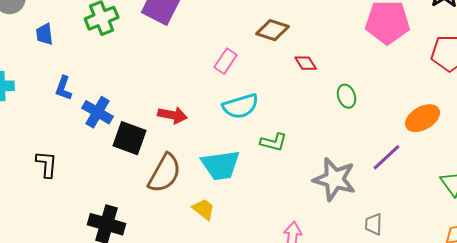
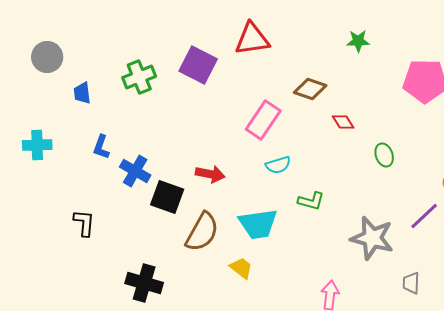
pink rectangle: (226, 61) -> (263, 120), size x1.5
cyan semicircle: (241, 106) -> (278, 165), size x0.7

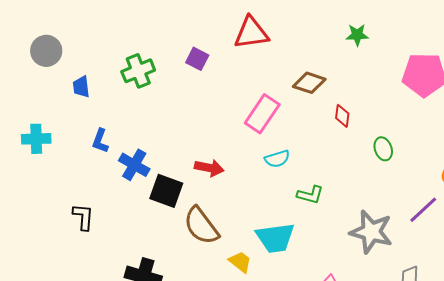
purple square: (198, 65) -> (197, 59), size x0.6
red diamond: (343, 122) -> (342, 116), turned 40
cyan trapezoid: (258, 224) -> (275, 238), moved
brown semicircle: (202, 232) -> (201, 226), turned 114

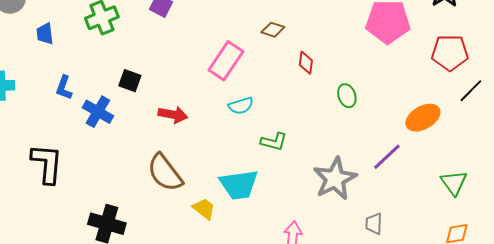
brown diamond: (309, 83) -> (273, 30), size x0.7
black square: (166, 191) -> (130, 81), moved, size x0.7
black L-shape: (83, 217) -> (47, 164), size x1.5
gray star: (371, 232) -> (335, 179), turned 30

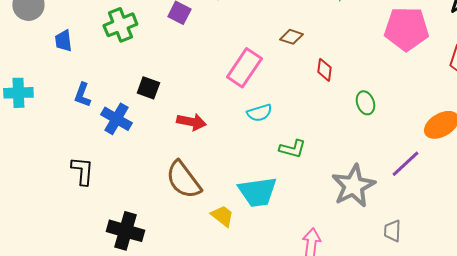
black L-shape: (47, 164) -> (82, 171), moved, size x0.7

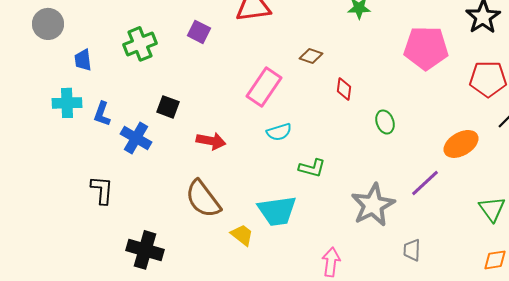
cyan cross: (18, 93) -> (67, 103), moved

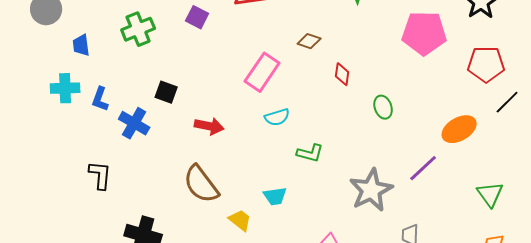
cyan trapezoid: (277, 211) -> (275, 196), size x0.6

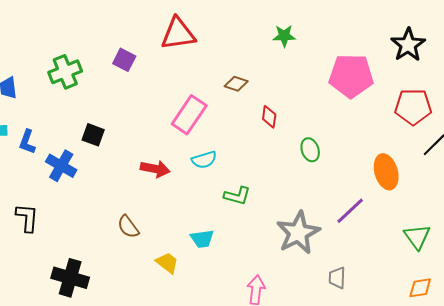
red arrow: (209, 126) -> (155, 169), moved
orange ellipse: (459, 129) -> (386, 172), turned -76
brown semicircle: (201, 184) -> (128, 227), size x0.6

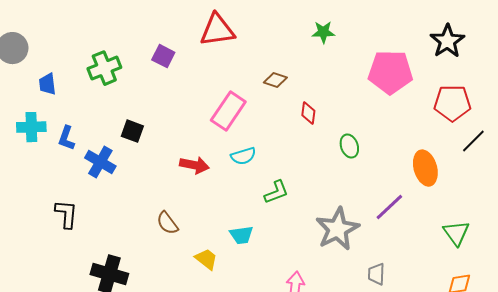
green L-shape: (237, 196) -> (276, 192), turned -36

